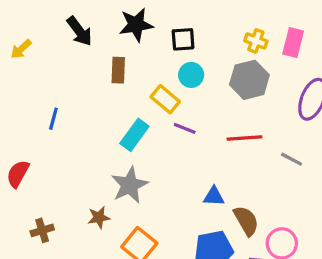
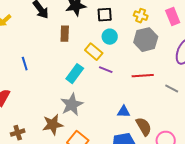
yellow cross: (256, 41) -> (141, 16), moved
pink rectangle: (293, 43) -> (173, 17), turned -36
blue line: (53, 119) -> (25, 64), turned -32
brown star: (99, 217) -> (53, 125), size x1.5

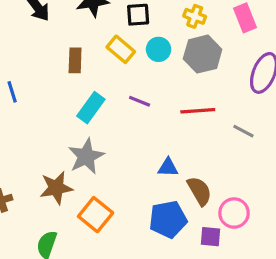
brown rectangle: (65, 34) -> (75, 60), moved
cyan circle: (110, 37) -> (159, 49), moved
yellow rectangle: (94, 52) -> (121, 49), moved

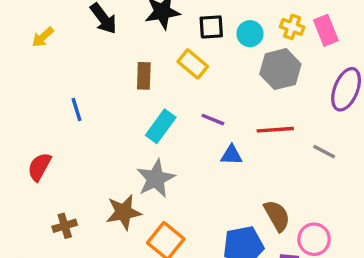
yellow cross: (195, 16) -> (292, 27), moved
cyan circle: (159, 49) -> (250, 34), moved
blue triangle: (168, 167) -> (231, 155), moved

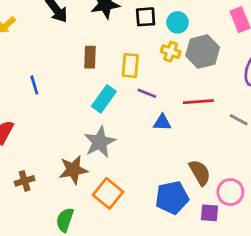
yellow cross: (292, 27) -> (171, 52), moved
yellow rectangle: (193, 64) -> (130, 65), moved, turned 55

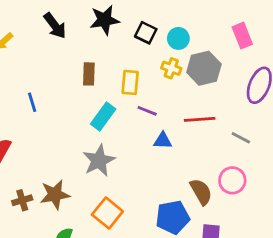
black square: (146, 17) -> (146, 33), turned 30
brown star: (73, 170) -> (55, 195), moved
pink circle: (230, 192) -> (232, 180), moved

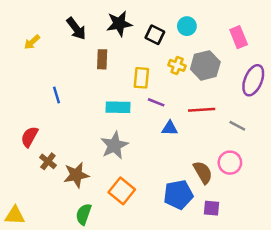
cyan circle: (178, 38) -> (187, 26), moved
brown rectangle: (89, 74) -> (102, 59), moved
cyan rectangle: (103, 117) -> (118, 107), turned 55
brown cross: (22, 200) -> (48, 161), moved, turned -35

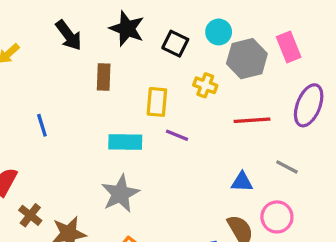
black star: (119, 24) -> (127, 29), turned 30
gray hexagon: (205, 65) -> (247, 59), moved
red line: (202, 110) -> (252, 120), moved
blue triangle: (170, 128) -> (242, 182), moved

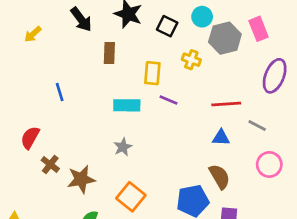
red line: (252, 120) -> (226, 104), moved
gray star: (120, 194) -> (123, 147), size x0.6
pink circle: (277, 217) -> (269, 164), moved

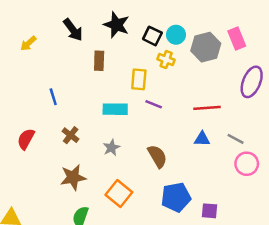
cyan circle: (202, 17) -> (176, 35), moved
yellow cross: (191, 60) -> (166, 60), moved
gray line: (257, 126) -> (236, 139), moved
brown cross: (50, 164) -> (71, 135), moved
brown semicircle: (220, 177) -> (157, 156), moved

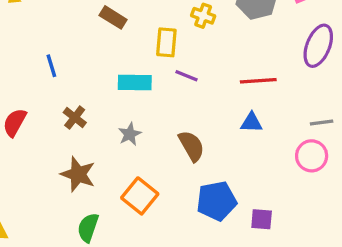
brown rectangle: (99, 61) -> (113, 17), turned -60
gray line: (236, 139) -> (322, 122), moved, turned -35
brown star: (73, 177) -> (78, 174), turned 30

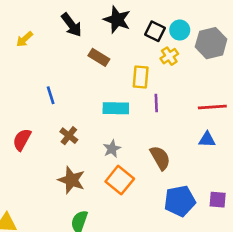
yellow cross: (203, 16) -> (169, 56), turned 36
purple line: (186, 76) -> (156, 103), turned 66
orange square: (140, 196) -> (120, 180), moved
purple square: (262, 219) -> (218, 200), moved

